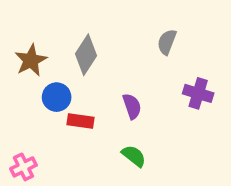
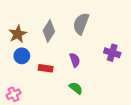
gray semicircle: (167, 42) -> (81, 24), moved, size x1.5
blue circle: (57, 97) -> (22, 56), moved

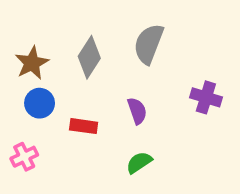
green semicircle: (76, 88) -> (139, 162), turned -72
pink cross: (14, 94) -> (24, 157), moved

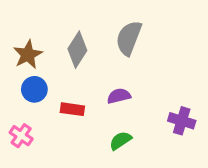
purple cross: (206, 97) -> (182, 121), moved
purple semicircle: (137, 111) -> (119, 96), turned -85
pink cross: (24, 157) -> (21, 136), turned -30

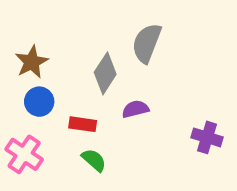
gray diamond: (77, 50) -> (105, 73), moved
pink cross: (21, 136) -> (24, 154), size x1.4
green semicircle: (120, 141) -> (94, 160), moved, turned 75

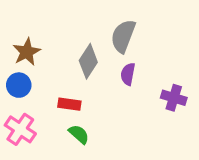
blue circle: (39, 102) -> (19, 85), moved
purple semicircle: (135, 109) -> (128, 74), moved, turned -65
purple cross: (207, 137) -> (174, 98), moved

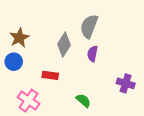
purple cross: (174, 98) -> (126, 83), moved
pink cross: (20, 129) -> (29, 101), moved
green semicircle: (79, 134) -> (83, 101), moved

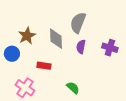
brown star: (19, 38) -> (27, 36), moved
gray diamond: (64, 45) -> (56, 39), turned -35
purple cross: (126, 83) -> (110, 48), moved

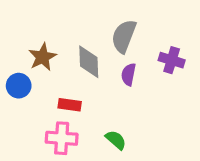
purple cross: (110, 48) -> (172, 60), moved
pink cross: (25, 88) -> (62, 138), moved, turned -30

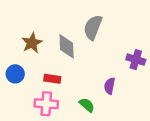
purple cross: (172, 60) -> (136, 60), moved
purple semicircle: (129, 74) -> (110, 86), moved
blue circle: (19, 86) -> (15, 74), moved

